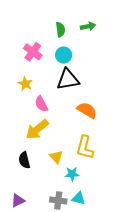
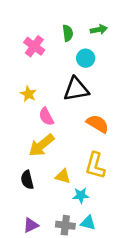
pink cross: (33, 52) -> (34, 46), moved
cyan circle: (64, 55) -> (86, 58), moved
yellow triangle: (56, 157) -> (63, 176), turned -32
purple triangle: (18, 201) -> (31, 225), moved

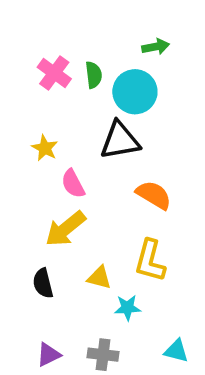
green semicircle: (68, 33) -> (94, 75), moved
cyan circle: (86, 58) -> (135, 92), size x1.5
cyan triangle: (88, 223) -> (176, 351), moved

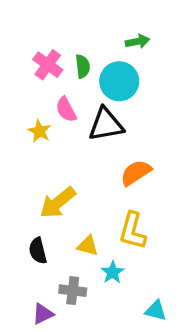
pink semicircle: (73, 184) -> (66, 110), moved
orange semicircle: (154, 195) -> (136, 173), turned -64
cyan star: (127, 308) -> (113, 272), turned -30
gray cross: (103, 355) -> (73, 291), moved

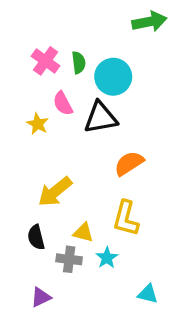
green arrow: (137, 41) -> (149, 22), moved, size x1.5
gray cross: (73, 291) -> (69, 259), moved

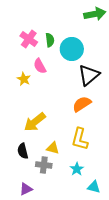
black triangle: (101, 118) -> (89, 75), moved, turned -30
cyan star: (107, 258) -> (77, 169), moved

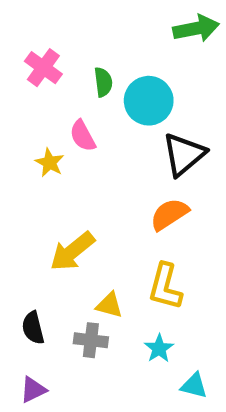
pink cross: (29, 39) -> (43, 68), moved
black semicircle: (23, 151) -> (33, 328), moved
purple triangle: (26, 189) -> (33, 390), moved

